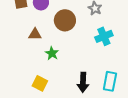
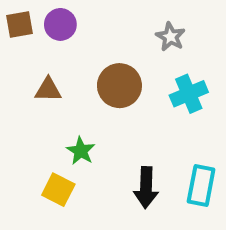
brown circle: (65, 20) -> (119, 86), moved
green star: (52, 53) -> (81, 151), moved

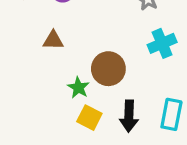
brown circle: (119, 86) -> (108, 69), moved
yellow square: (58, 190) -> (89, 118), moved

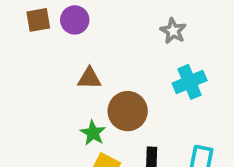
brown triangle: (53, 40) -> (89, 78), moved

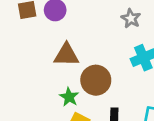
brown triangle: (89, 78) -> (66, 55), size x1.4

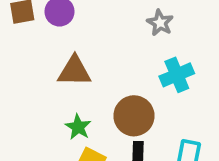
brown circle: (96, 80) -> (134, 116), moved

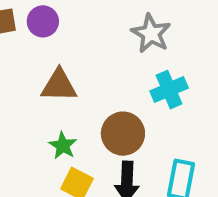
gray star: (160, 23) -> (151, 33), size x1.4

